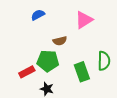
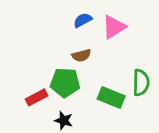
blue semicircle: (38, 15) -> (83, 20), moved
green rectangle: (82, 72) -> (111, 97), turned -48

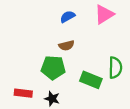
pink triangle: (114, 27) -> (104, 14), moved
red rectangle: (37, 97) -> (23, 93), moved, turned 35

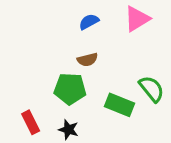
green semicircle: (115, 68) -> (152, 89), turned -40
red rectangle: (23, 93) -> (31, 122), turned 56

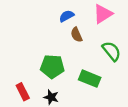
brown semicircle: (87, 60) -> (76, 35), moved, turned 80
green semicircle: (152, 89) -> (112, 51), moved

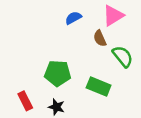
brown semicircle: (76, 35) -> (100, 38), moved

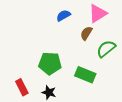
brown semicircle: (100, 38) -> (86, 33), turned 56
green semicircle: (123, 56) -> (106, 49), turned -90

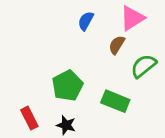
blue semicircle: (63, 15) -> (86, 21), turned -32
green pentagon: (50, 63) -> (67, 86), turned -30

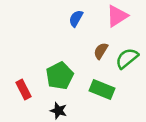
brown semicircle: (117, 45) -> (101, 51), moved
red rectangle: (29, 118) -> (24, 89), moved

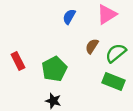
red rectangle: (24, 89) -> (18, 61), moved
green rectangle: (102, 89) -> (114, 81), moved

